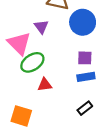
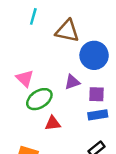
purple triangle: (41, 27) -> (72, 82), moved, turned 48
pink triangle: (19, 43) -> (25, 78), size x0.7

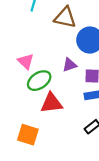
red triangle: (53, 123) -> (52, 103), size x1.5

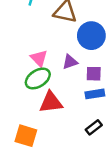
pink triangle: (26, 61) -> (39, 58), moved

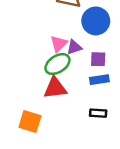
pink triangle: (39, 58) -> (59, 44), moved, turned 30
green ellipse: (38, 78) -> (57, 64), moved
black rectangle: (94, 127) -> (98, 113), turned 42

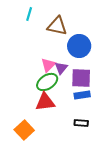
purple triangle: (74, 47) -> (61, 68), turned -32
purple square: (98, 59) -> (81, 78), size x1.5
orange square: (30, 121) -> (24, 130), turned 30

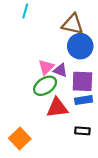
brown triangle: (57, 26) -> (73, 24), moved
purple triangle: (61, 68) -> (60, 70), turned -48
red triangle: (45, 102) -> (57, 108), moved

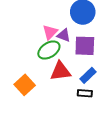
blue rectangle: (84, 100) -> (88, 75), moved, turned -35
orange square: (20, 139) -> (25, 85), moved

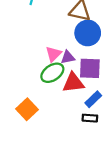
purple triangle: (64, 35) -> (68, 57), turned -32
red triangle: (61, 71) -> (73, 83), moved

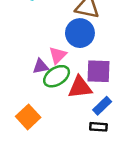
blue circle: (88, 33) -> (80, 33), moved
purple triangle: (68, 57) -> (40, 66), moved

